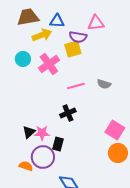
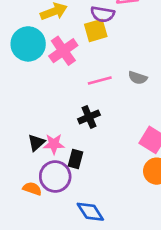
cyan circle: (23, 59) -> (28, 44), size x1.6

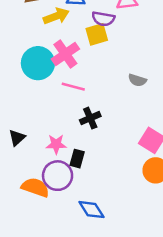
cyan circle: (28, 44) -> (38, 63), moved
pink line: (100, 80) -> (73, 87), moved, turned 30
black triangle: (36, 143) -> (17, 138), moved
orange semicircle: (32, 189) -> (35, 187), size x1.5

